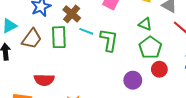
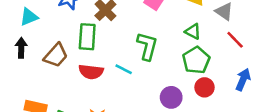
cyan line: (86, 31) -> (124, 69), moved
brown trapezoid: (32, 39) -> (56, 55), moved
red semicircle: (44, 80) -> (91, 72), moved

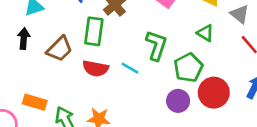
green pentagon: (196, 60) -> (188, 68), moved
red circle: (205, 87) -> (214, 93), size x1.5

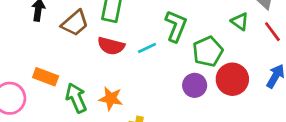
green triangle: (205, 33) -> (240, 21), moved
cyan line: (130, 68) -> (147, 48), turned -60

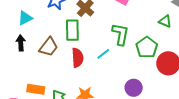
red semicircle: (111, 46) -> (78, 58), turned -96
purple circle: (195, 85) -> (134, 88), moved

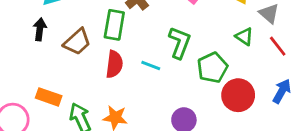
cyan line: (103, 54) -> (151, 65), turned 48

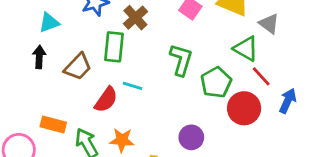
green triangle: (244, 36) -> (246, 49), size x1.4
red line: (278, 46) -> (261, 76), moved
red semicircle: (114, 64) -> (106, 100), moved, turned 32
cyan line: (151, 65) -> (133, 86), moved

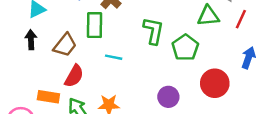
green triangle: (246, 49) -> (208, 16), turned -30
red line: (261, 76) -> (241, 19), moved, turned 72
red semicircle: (106, 100) -> (74, 76), moved
red circle: (244, 108) -> (215, 83), moved

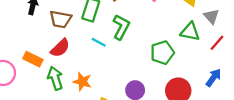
green L-shape: (153, 31) -> (121, 27), moved
brown trapezoid: (65, 45) -> (60, 19), turned 45

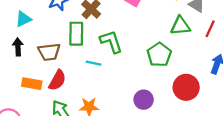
green L-shape: (121, 27) -> (111, 42), turned -30
orange rectangle: (33, 59) -> (32, 84), moved

